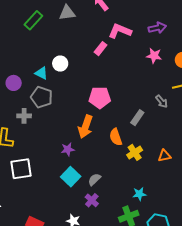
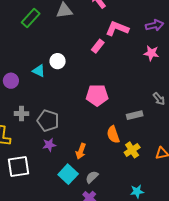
gray pentagon: (42, 97) -> (48, 121), moved
gray rectangle: (137, 118) -> (135, 115), turned 42
orange arrow: (85, 127) -> (81, 151), moved, size x0.7
purple star: (68, 149) -> (49, 145), moved

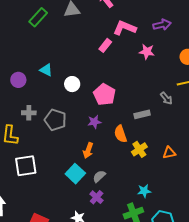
pink star: (151, 53) -> (147, 52), moved
white circle: (58, 61) -> (72, 84), moved
pink pentagon: (97, 95) -> (104, 95), turned 30
purple star: (49, 145) -> (94, 122), moved

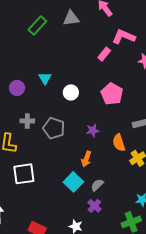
cyan triangle: (46, 70) -> (45, 78), turned 32
pink pentagon: (104, 95) -> (112, 94), moved

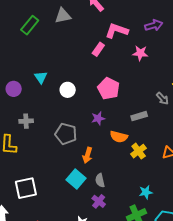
gray pentagon: (54, 128) -> (66, 134), moved
purple star: (93, 130) -> (98, 118), moved
orange semicircle: (119, 143) -> (119, 137), turned -54
white square: (24, 174) -> (26, 188), moved
gray semicircle: (97, 185) -> (100, 180), turned -56

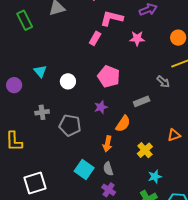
green rectangle: (30, 25) -> (25, 20), turned -60
gray cross: (26, 121) -> (42, 112), moved
orange semicircle: (119, 137) -> (123, 124), turned -66
yellow cross: (139, 151) -> (145, 150), moved
orange arrow: (87, 155) -> (107, 144), moved

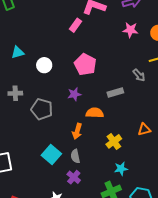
pink star: (137, 38) -> (130, 30), moved
cyan triangle: (40, 71) -> (18, 52), turned 48
orange semicircle: (123, 124) -> (95, 113), turned -126

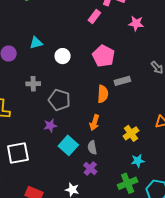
pink star: (130, 30) -> (136, 23), moved
gray rectangle: (115, 92) -> (122, 81), moved
purple star: (74, 94) -> (50, 126), moved
orange semicircle: (95, 113) -> (103, 94), moved, turned 90

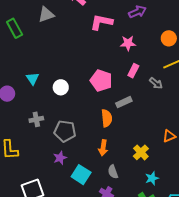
pink rectangle: (94, 16) -> (133, 71), moved
cyan triangle: (36, 43) -> (33, 79), turned -40
gray semicircle: (92, 148) -> (113, 172), moved

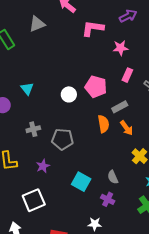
white circle: (61, 87) -> (69, 94), moved
orange arrow: (103, 148) -> (127, 128), moved, turned -42
purple star: (60, 158) -> (43, 166), moved

